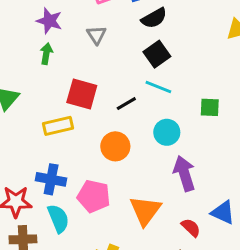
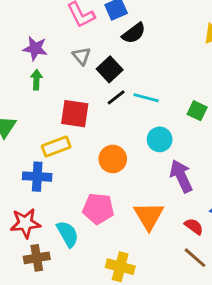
black square: (157, 54) -> (110, 69), moved
black line: (126, 104) -> (116, 97), moved
green square: (210, 107) -> (197, 111), turned 30
blue cross: (51, 179) -> (37, 177), moved

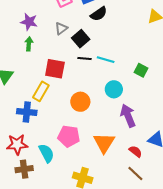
gray triangle: (81, 56) -> (61, 28), turned 32
black line: (116, 97) -> (85, 59), turned 40
yellow rectangle: (56, 147) -> (41, 91), turned -42

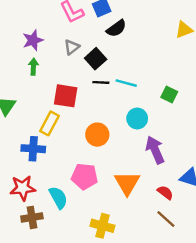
purple star: (29, 22) -> (33, 40), turned -30

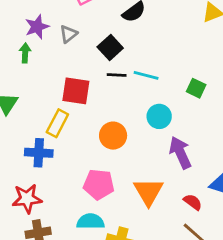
gray triangle: (72, 47) -> (68, 34), moved
green arrow: (33, 67) -> (25, 53), moved
cyan semicircle: (58, 198) -> (91, 221), moved, turned -60

